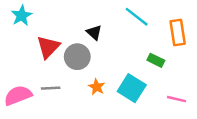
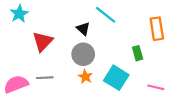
cyan line: (137, 17) -> (106, 15), moved
gray circle: (77, 57) -> (83, 54), moved
green rectangle: (156, 60) -> (138, 53), turned 48

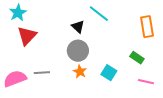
red triangle: (43, 41) -> (27, 36), moved
green rectangle: (138, 53) -> (137, 58), moved, turned -40
cyan square: (116, 78) -> (109, 73), size x0.7

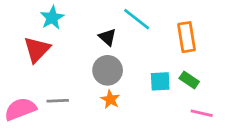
cyan star: (18, 13) -> (52, 18), moved
orange rectangle: (147, 27) -> (186, 37), moved
cyan square: (109, 73) -> (160, 81), moved, turned -35

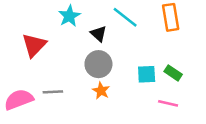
cyan star: (52, 18) -> (69, 16), moved
orange rectangle: (186, 37) -> (171, 17), moved
pink line: (202, 113) -> (168, 103), moved

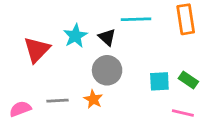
cyan star: (69, 16) -> (75, 36), moved
cyan line: (125, 17) -> (136, 19), turned -40
orange star: (101, 91) -> (93, 99), moved
pink semicircle: (19, 100) -> (20, 109), size x0.7

